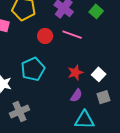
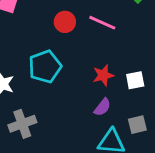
white square: (99, 74) -> (135, 80), turned 32
gray square: (104, 97) -> (137, 125), moved

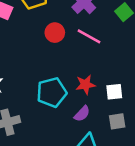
cyan pentagon: (45, 67) -> (52, 92), moved
gray square: (137, 125) -> (117, 121), moved

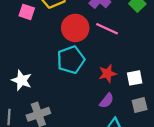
red circle: (55, 33) -> (75, 28), size x1.5
cyan pentagon: (52, 92) -> (71, 60), moved

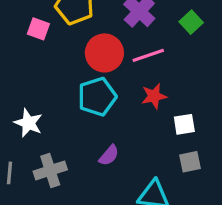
pink line: (107, 29) -> (148, 55), turned -45
red star: (107, 74) -> (154, 96), moved
purple semicircle: (107, 101) -> (109, 155), moved

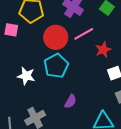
red star: (154, 96) -> (103, 50), moved
white star: (28, 123) -> (26, 76), moved

